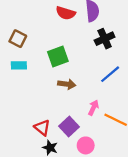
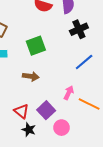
brown arrow: (67, 84) -> (31, 76), moved

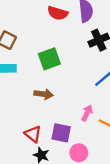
purple square: (46, 110) -> (61, 133), turned -36

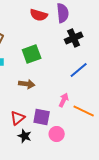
red triangle: (33, 134) -> (18, 118), turned 42

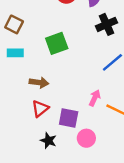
brown arrow: (27, 84) -> (39, 82), moved
red triangle: (18, 118) -> (40, 109), moved

